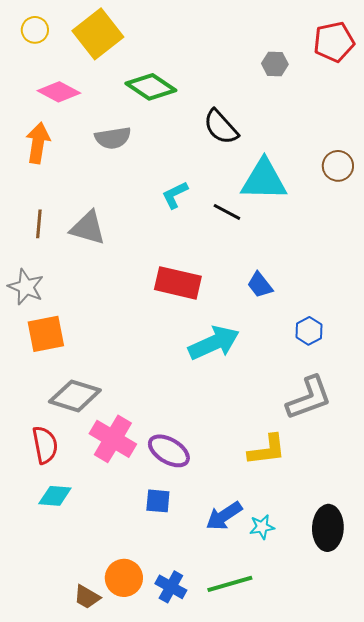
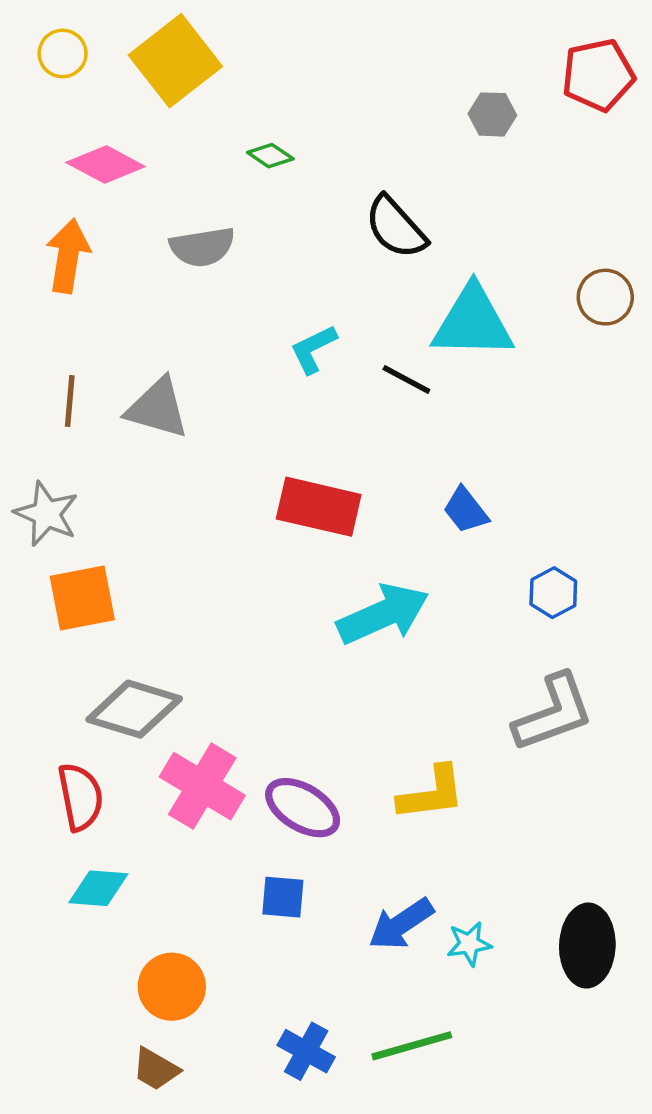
green diamond: (151, 87) -> (270, 156), size x0.5
yellow L-shape: (267, 450) -> (432, 793), moved
orange circle: (124, 578) -> (172, 987), moved

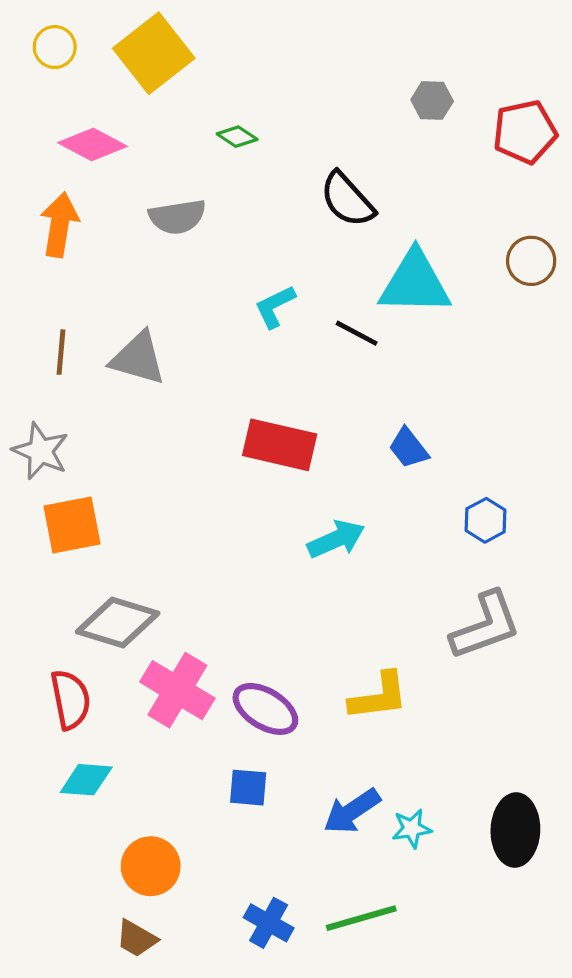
red pentagon: (598, 75) -> (525, 132), moved
cyan arrow: (383, 614) -> (336, 539), size x0.7

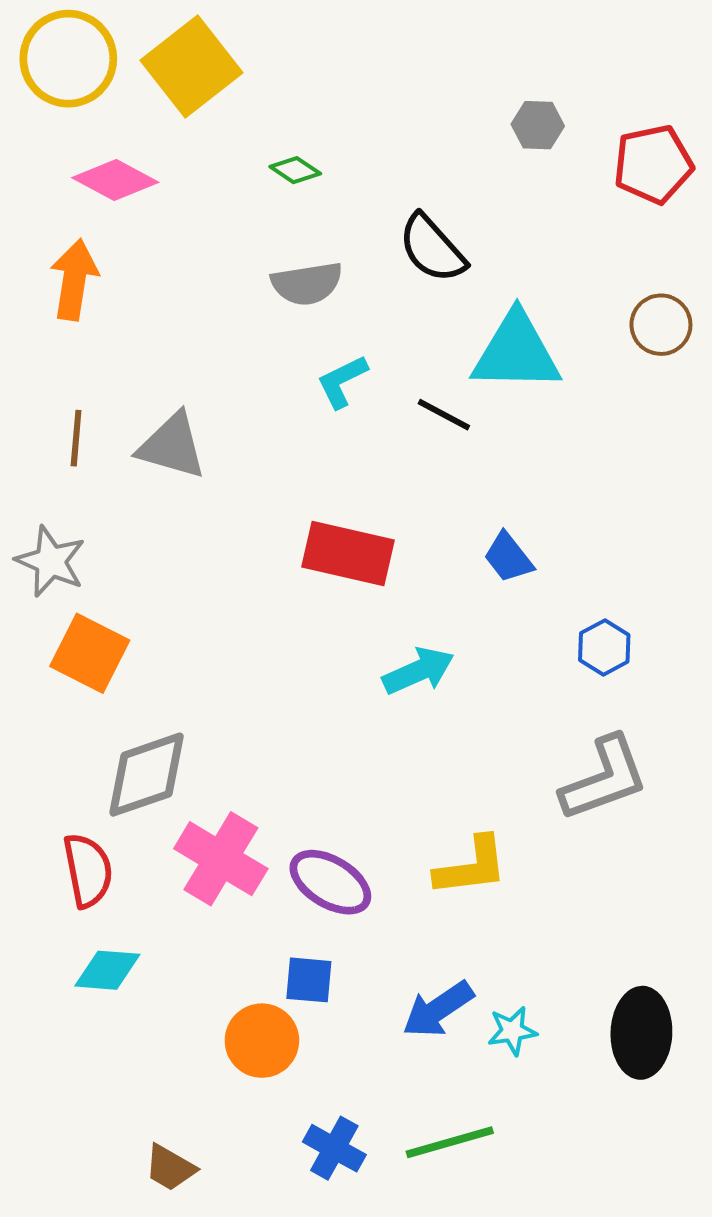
yellow circle: (55, 47) -> (68, 59), size x1.8
gray semicircle: (177, 217) -> (307, 284), moved
orange square: (72, 525) -> (90, 653), turned 38
gray diamond: (118, 622) -> (147, 775), turned -36
orange circle: (151, 866) -> (262, 1041), moved

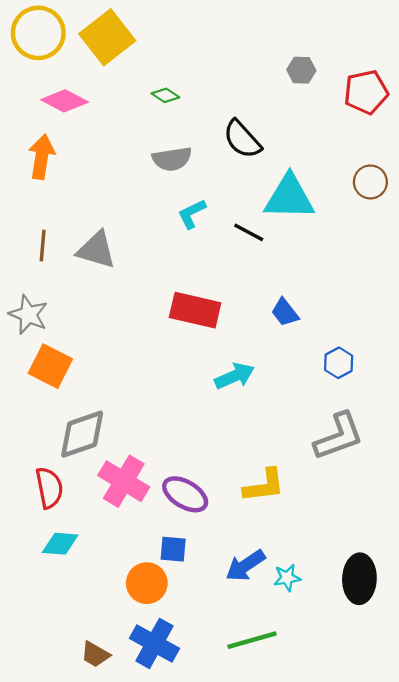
blue cross: (334, 1148) -> (154, 643), moved, size x1.4

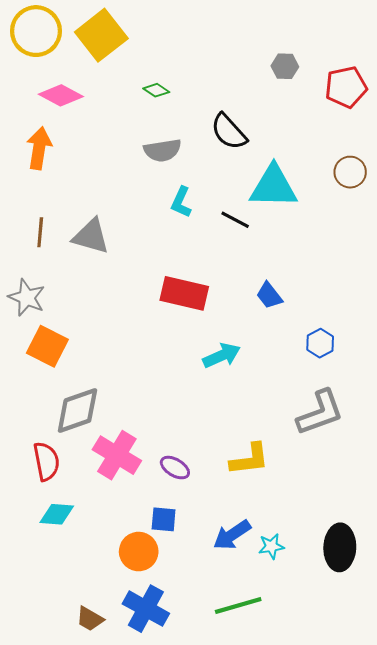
cyan L-shape: (192, 214) -> (181, 202), turned -40
purple ellipse: (185, 494) -> (175, 468), size x0.7

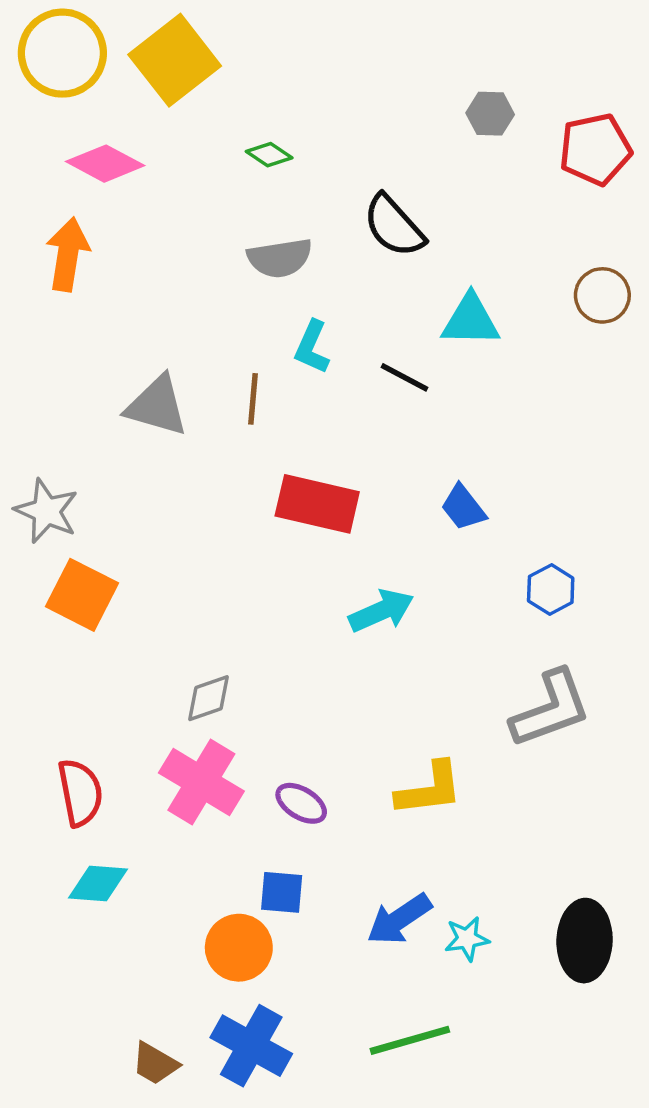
cyan triangle: (273, 187) -> (470, 320), size x0.7
brown line: (40, 232) -> (253, 399), moved
gray diamond: (77, 411) -> (209, 698), moved, size x0.6

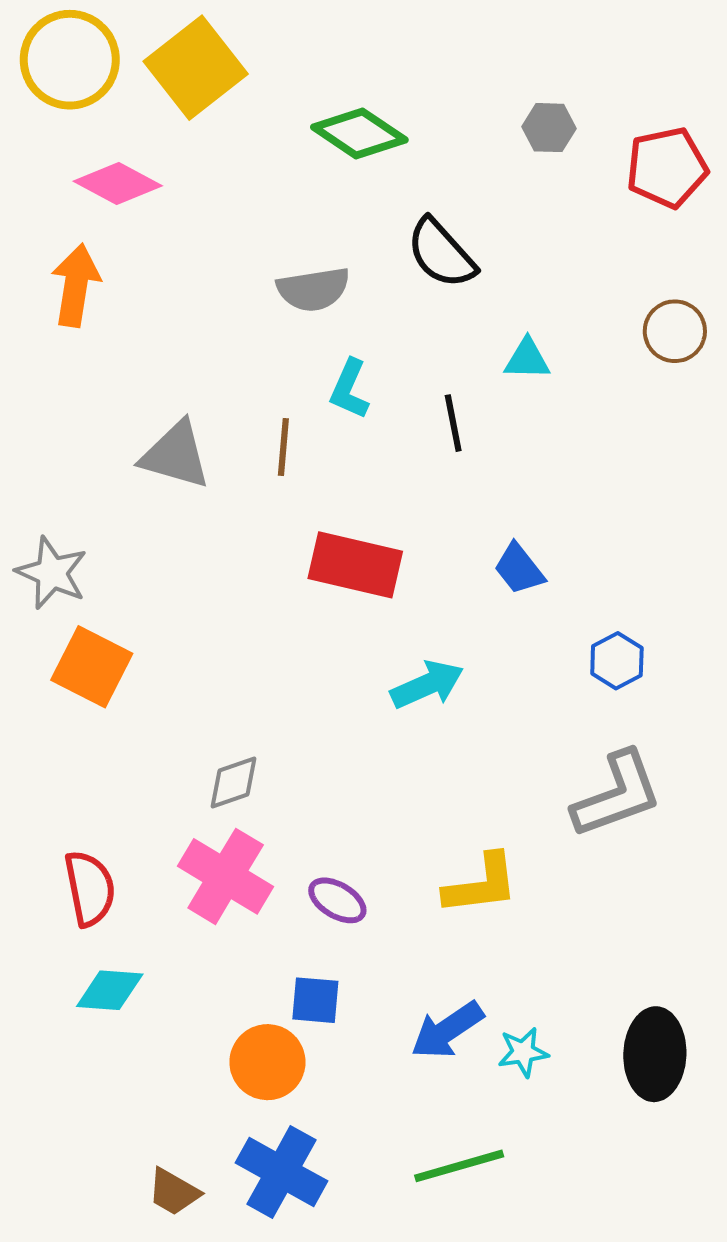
green diamond: (269, 155) -> (359, 134), moved, size x1.8
cyan triangle: (470, 320) -> (527, 359), size x0.7
black line: (405, 377) -> (453, 423), turned 51

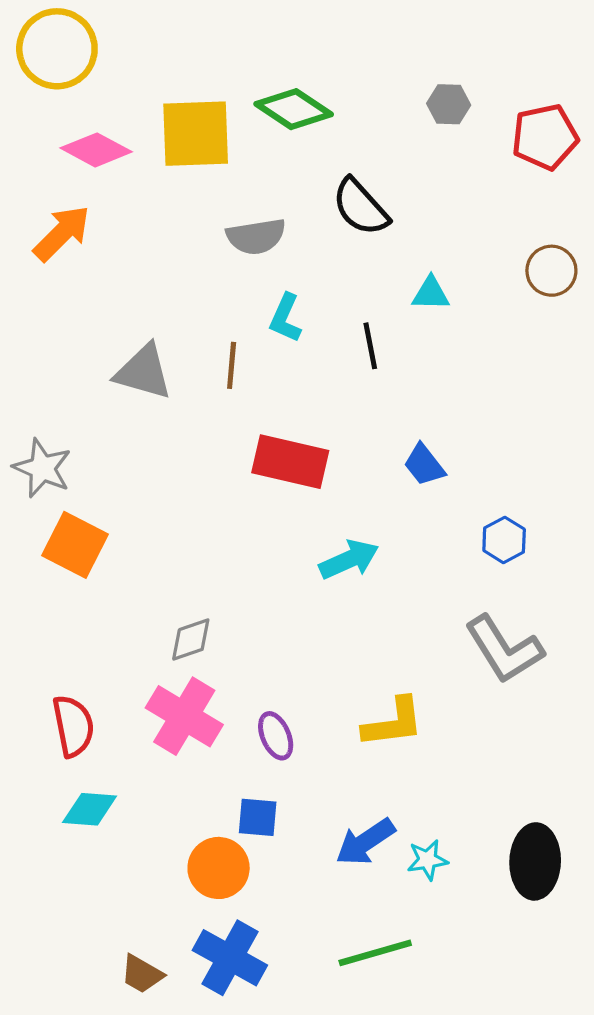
yellow square: (196, 68) -> (196, 134), moved, turned 36
orange arrow: (76, 285) -> (62, 233), turned 36
gray L-shape: (617, 795) -> (504, 649), turned 78
purple ellipse: (337, 900) -> (276, 736), turned 36

